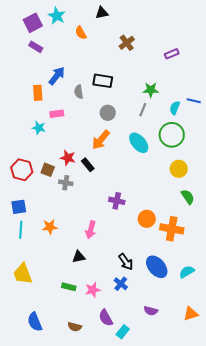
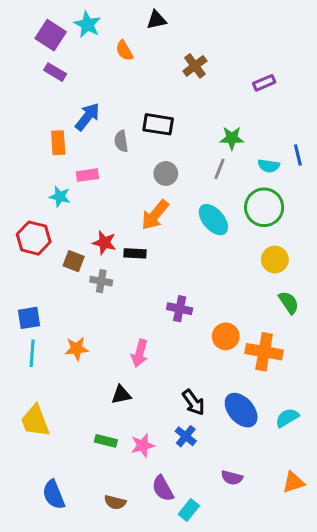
purple square: (33, 23) -> (51, 35), turned -30
blue line: (194, 101) -> (298, 155), turned 64
cyan semicircle: (175, 108) -> (269, 166), turned -104
black rectangle: (88, 165) -> (135, 253), turned -48
red hexagon: (22, 170) -> (34, 238), moved

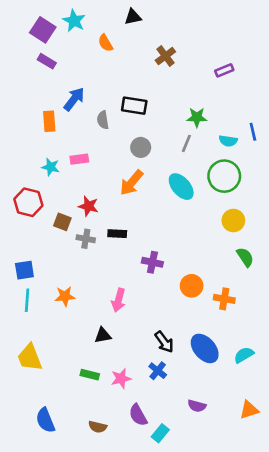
pink rectangle: (87, 175) -> (79, 159), moved
black rectangle: (135, 253) -> (117, 234), moved
orange cross: (264, 352) -> (224, 299), size x0.7

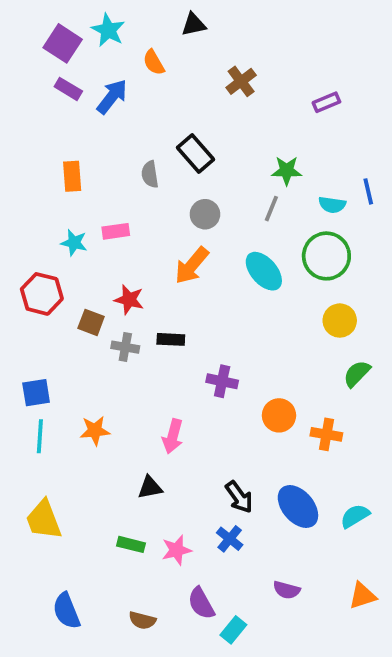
blue arrow: (74, 99) -> (112, 97), moved
black rectangle: (134, 106) -> (195, 153), turned 40
green semicircle: (245, 257) -> (357, 374), turned -102

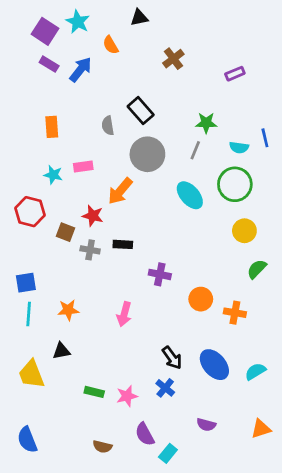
gray circle: (205, 214) -> (147, 154), size x1.6
orange arrow: (192, 265) -> (120, 191), moved
black triangle: (150, 488) -> (61, 351), moved
blue semicircle: (66, 611) -> (27, 440), moved

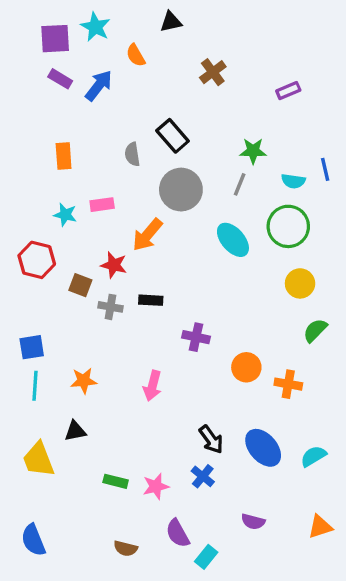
purple square: (45, 31) -> (55, 39), turned -36

